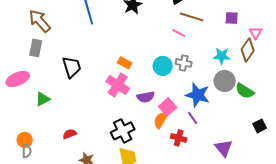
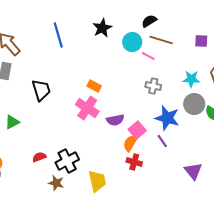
cyan circle: (163, 66) -> (132, 42), moved
black cross: (123, 131) -> (67, 161), moved
red cross: (179, 138) -> (134, 162), moved

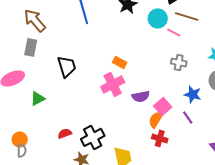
pink cross: (87, 108) -> (113, 84), turned 30
blue star: (167, 118) -> (193, 94), size x0.7

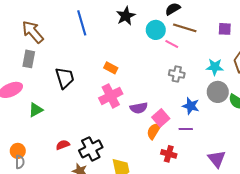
orange rectangle: (120, 62) -> (111, 68), moved
purple line: (188, 117) -> (186, 129), turned -56
red cross: (160, 138) -> (169, 154), moved

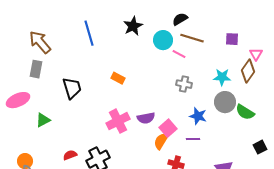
pink cross: (111, 96) -> (118, 121), moved

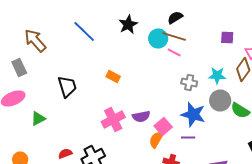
blue line: (89, 33) -> (84, 32), turned -30
brown line: (192, 38) -> (174, 36), moved
gray rectangle: (36, 69) -> (19, 68), moved, turned -36
gray cross: (184, 84) -> (189, 82), moved
blue star: (198, 116) -> (193, 114), size x1.4

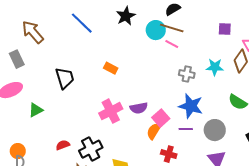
gray circle: (220, 100) -> (215, 130), moved

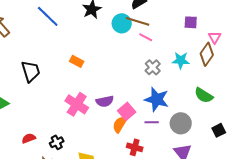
pink line: (172, 44) -> (146, 37), moved
gray cross: (187, 74) -> (153, 67), turned 35
pink cross: (111, 111) -> (77, 104), turned -30
black cross: (91, 149) -> (57, 142), size x0.6

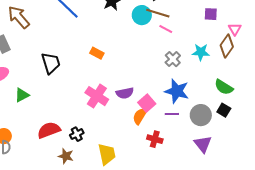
black square: (219, 130) -> (224, 110), moved, turned -32
red semicircle: (29, 138) -> (49, 130), size x1.6

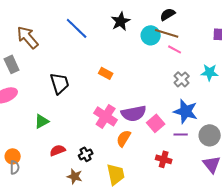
purple semicircle: (125, 93) -> (134, 113), size x1.4
green triangle: (22, 95) -> (42, 121), moved
orange semicircle: (140, 116) -> (124, 138), moved
red semicircle: (49, 130) -> (58, 150), size x0.7

